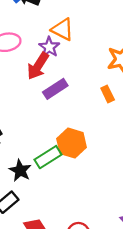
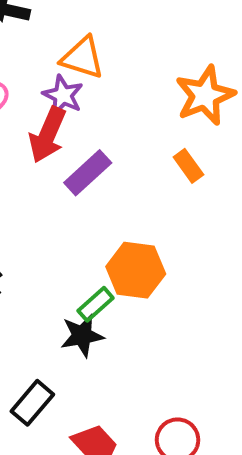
green rectangle: (48, 157) -> (96, 304), size x0.7
black star: (20, 171) -> (82, 336), moved, turned -30

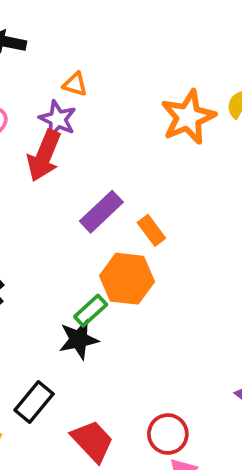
orange triangle: (82, 58) -> (75, 84), size x0.6
orange rectangle: (188, 166) -> (151, 230), moved
purple rectangle: (88, 173) -> (101, 212), moved

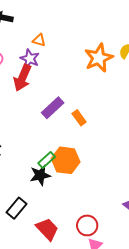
orange hexagon: (127, 279) -> (66, 160), moved

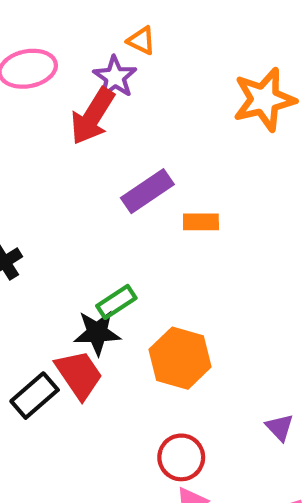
orange rectangle: (79, 118) -> (201, 222), turned -63
orange hexagon: (66, 160) -> (180, 358), moved
red trapezoid: (47, 229) -> (79, 375), moved

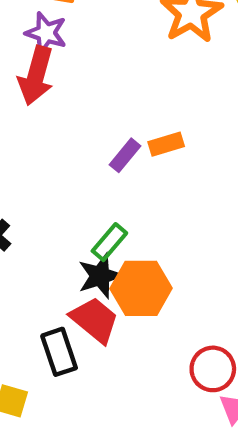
purple rectangle: (147, 191) -> (125, 155), moved, size x0.7
orange hexagon: (180, 358) -> (141, 288), moved
black rectangle: (35, 396) -> (59, 352), turned -51

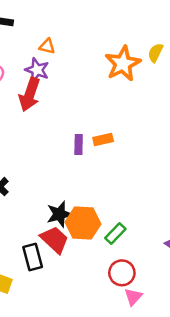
purple rectangle: (125, 155) -> (79, 145), turned -42
green rectangle: (109, 242) -> (115, 233), moved

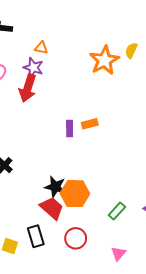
black star: (59, 214) -> (55, 187), turned 30
green rectangle: (115, 233) -> (117, 211), moved
black rectangle: (33, 257) -> (36, 236), moved
red circle: (122, 273) -> (76, 238), moved

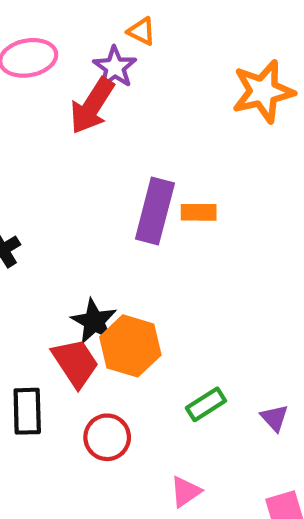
purple rectangle: (70, 129) -> (155, 211), size x1.8

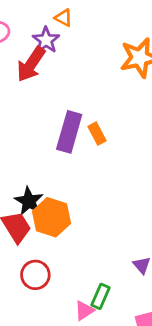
orange rectangle: (199, 212) -> (97, 134), turned 60
green rectangle: (206, 404) -> (101, 296), moved, turned -35

